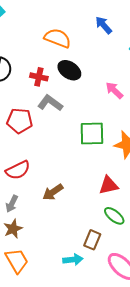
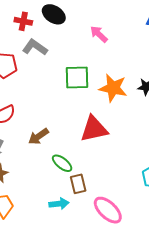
red triangle: (109, 185) -> (94, 129), size x1.4
green ellipse: (114, 216) -> (62, 163), moved
brown rectangle: (92, 240) -> (78, 184), turned -36

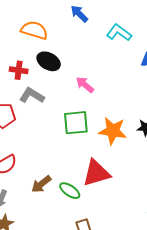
pink arrow: (99, 34) -> (85, 85), moved
green ellipse: (62, 163) -> (70, 191), moved

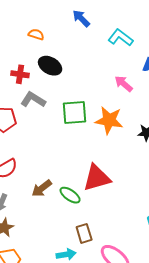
orange semicircle: (34, 30) -> (36, 34), size x0.6
pink arrow: (85, 85) -> (124, 84), moved
green square: (76, 123) -> (74, 112), moved
orange star: (113, 131) -> (109, 120), moved

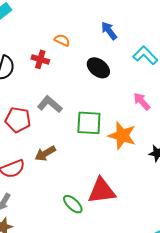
black ellipse: (50, 66) -> (98, 68), moved
red cross: (20, 74) -> (40, 59), moved
brown arrow: (42, 188) -> (45, 153), moved

